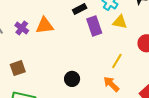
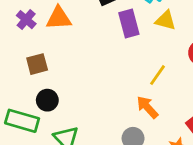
brown square: (18, 68) -> (37, 64), moved
black circle: (72, 79) -> (47, 100), moved

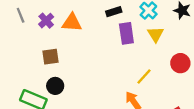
yellow triangle: (166, 20) -> (156, 34), turned 36

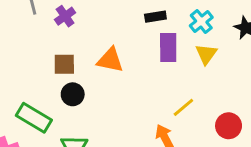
orange triangle: (72, 23) -> (110, 60), moved
red circle: (180, 63) -> (229, 126), moved
black circle: (55, 86) -> (73, 94), moved

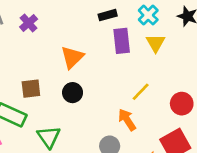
orange triangle: (110, 60) -> (72, 57), turned -50
brown square: (64, 64) -> (31, 89), moved
black circle: (73, 94) -> (73, 93), moved

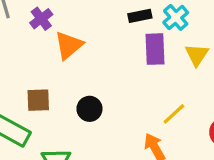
cyan cross: (148, 15) -> (176, 17), moved
orange triangle: (72, 57) -> (69, 45), moved

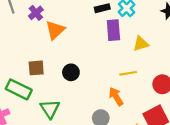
yellow triangle: (197, 55) -> (141, 44), moved, turned 42
yellow line: (174, 114) -> (128, 73), turned 35

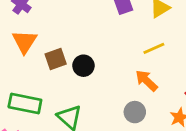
orange triangle: (55, 30) -> (25, 42), moved
brown square: (36, 68) -> (56, 59), moved

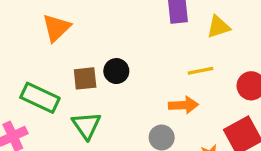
brown square: (56, 59) -> (85, 78), moved
orange arrow: (146, 81) -> (183, 105), turned 120

